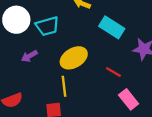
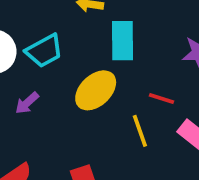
cyan rectangle: (112, 27) -> (123, 41), moved, turned 70
yellow line: (64, 86) -> (140, 131), moved

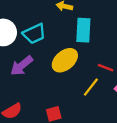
purple arrow: (27, 103) -> (22, 66), size x1.5
yellow line: (140, 131) -> (91, 87), turned 54

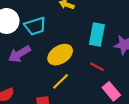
cyan rectangle: (83, 30) -> (97, 34), moved
yellow line: (91, 87) -> (60, 81), moved

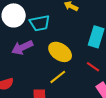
yellow ellipse: (60, 55) -> (60, 52), turned 60

